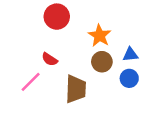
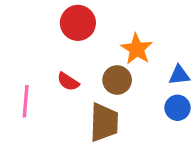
brown circle: (102, 62) -> (117, 80), moved
pink line: (31, 82) -> (26, 101), moved, turned -40

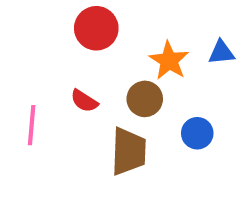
blue triangle: (179, 75) -> (221, 52), moved
blue circle: (178, 108) -> (197, 133), moved

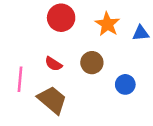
orange star: (169, 61) -> (107, 24), moved
brown trapezoid: (129, 151) -> (52, 100), moved, turned -52

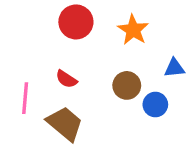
blue triangle: (141, 33) -> (174, 68), moved
brown circle: (92, 63) -> (127, 85), moved

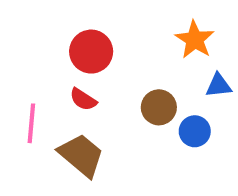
red circle: (76, 22) -> (91, 52), moved
orange star: (133, 30) -> (195, 40), moved

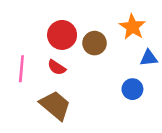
brown circle: (159, 107) -> (95, 43), moved
pink line: (31, 123) -> (21, 69), moved

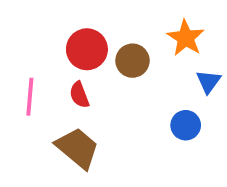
blue triangle: (149, 58) -> (208, 82), turned -48
red semicircle: (57, 67) -> (79, 95), turned 36

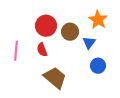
blue triangle: (208, 82) -> (89, 43), moved
brown trapezoid: (77, 148) -> (55, 78), moved

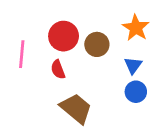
blue triangle: (89, 43) -> (133, 65), moved
pink line: (16, 51) -> (22, 54), moved

